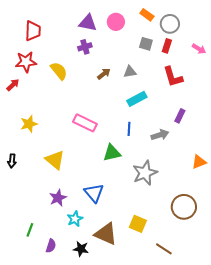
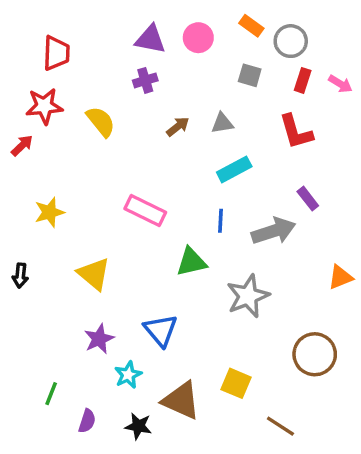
red rectangle: (167, 46) -> (303, 80), moved
purple rectangle: (180, 116) -> (308, 199), turned -64
gray arrow: (160, 135) -> (274, 231), size x1.4

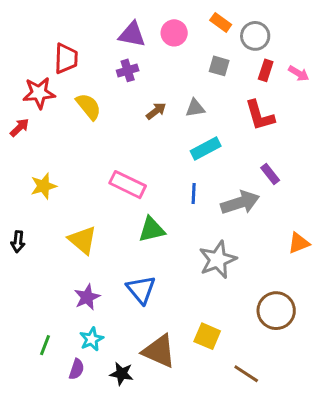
red trapezoid: (56, 53) -> (66, 58), moved
green triangle: (191, 262) -> (152, 230), moved
cyan star: (128, 375) -> (92, 339), moved

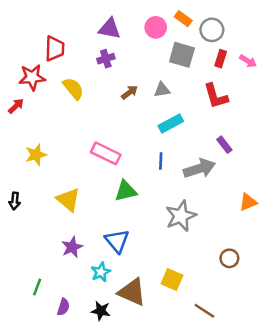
pink circle: (174, 33) -> (156, 27), moved
gray square: (219, 66) -> (182, 55), size x1.5
brown circle: (276, 311) -> (229, 258), size x0.6
cyan star: (92, 339) -> (101, 272), moved

